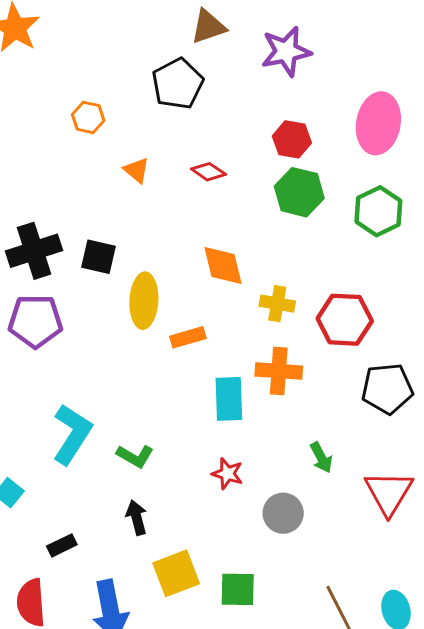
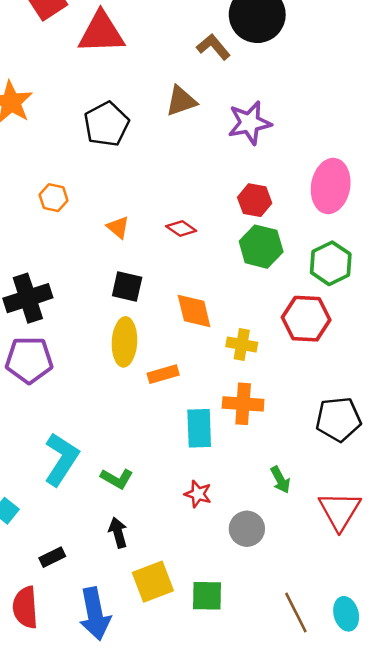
black pentagon: (178, 84) -> (106, 124), moved
orange hexagon: (88, 117) -> (54, 198), moved
black square: (98, 257) -> (127, 287), moved
red hexagon: (345, 320) -> (306, 319), moved

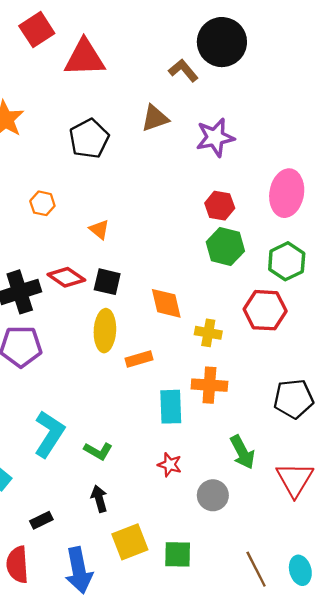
red diamond: (181, 229) -> (66, 277), moved, size x1.4
green arrow: (280, 480) -> (242, 452), size x1.4

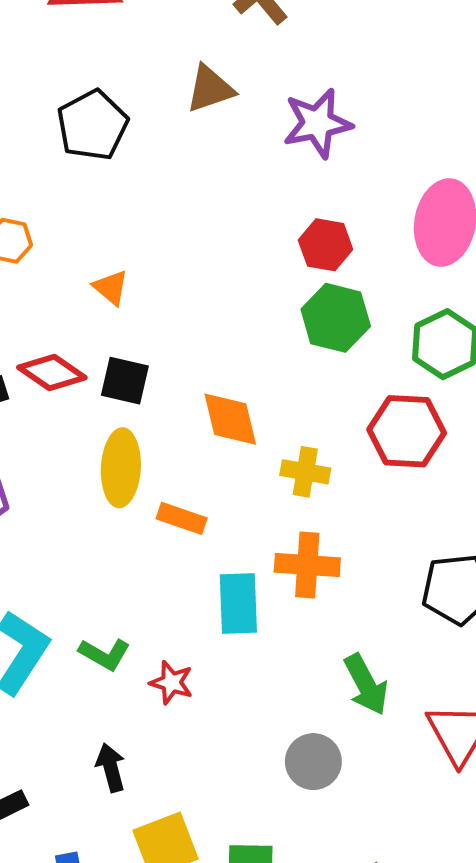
orange rectangle: (139, 359) -> (182, 518), turned 35
green L-shape: (98, 451) -> (105, 654), moved
red star: (170, 465) -> (172, 683), moved

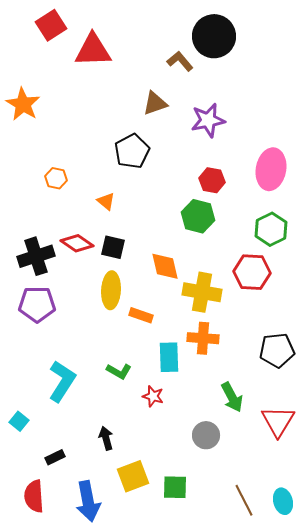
black pentagon: (92, 125) -> (132, 151), moved
green hexagon: (336, 318) -> (198, 216), moved
yellow cross: (305, 472) -> (202, 292), size x1.6
green L-shape: (105, 654) -> (119, 371), moved
red star: (172, 683) -> (153, 396), moved

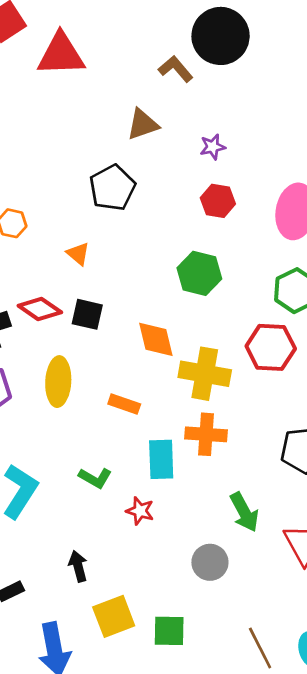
purple star: (208, 120) -> (213, 147), size x0.6
red hexagon: (212, 180) -> (218, 201), moved
yellow ellipse: (111, 290) -> (58, 382), moved

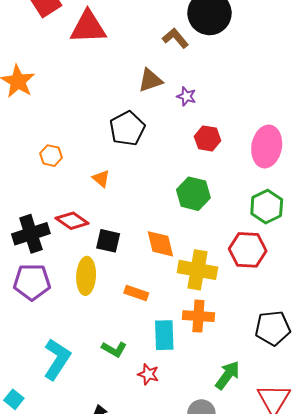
purple star: (213, 147) -> (186, 96), moved, turned 30
black square: (87, 314) -> (108, 241), moved
green arrow: (244, 512) -> (228, 375), turned -116

